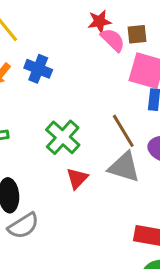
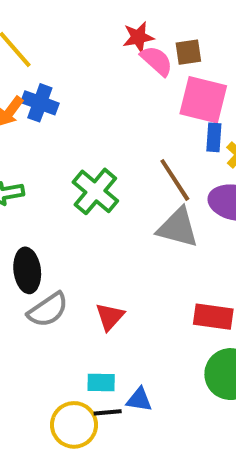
blue cross: (38, 69) -> (40, 103), moved
red triangle: (77, 178) -> (110, 317), moved

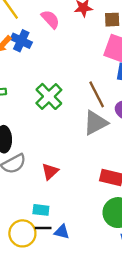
pink semicircle: (157, 61) -> (50, 19), moved
gray triangle: (178, 228) -> (96, 123), turned -48
blue triangle: (139, 400) -> (62, 232), moved

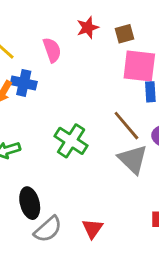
pink semicircle: (50, 19) -> (52, 50), turned 36
gray triangle: (96, 123) -> (133, 159), turned -36

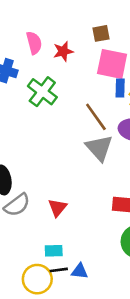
red star: (88, 28) -> (63, 51), moved
green cross: (71, 141) -> (42, 92), moved

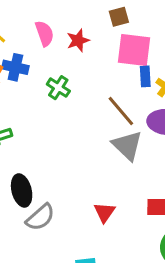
green cross: (42, 92) -> (58, 88), size x0.7
red triangle: (57, 208) -> (105, 212), moved

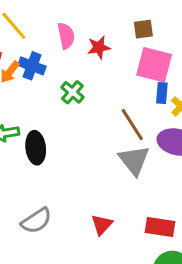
black ellipse: (22, 190) -> (36, 148), moved

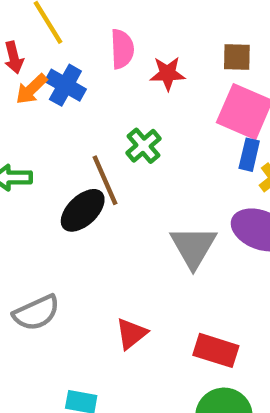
green cross: (72, 92) -> (144, 146), moved
brown line: (132, 125) -> (105, 180), moved
black ellipse: (36, 148) -> (83, 210), moved, turned 44

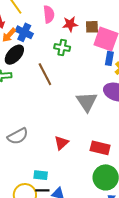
brown square: (237, 57) -> (92, 27), moved
green cross: (144, 146) -> (62, 47), moved, turned -35
black ellipse: (83, 210) -> (14, 55), moved

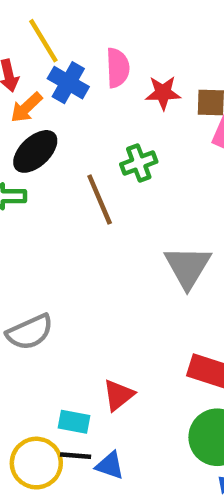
blue cross: (24, 32) -> (68, 83), moved
green cross: (62, 47) -> (139, 163), moved, turned -35
red triangle: (61, 143) -> (119, 395), moved

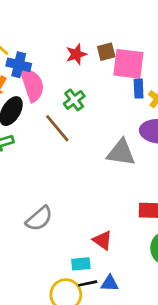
pink semicircle: (118, 68) -> (32, 85), moved, size x1.4
gray triangle: (188, 267) -> (121, 153), turned -36
red triangle: (119, 395) -> (102, 240), turned -30

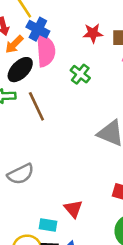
green cross: (74, 100) -> (80, 74), turned -30
brown line: (57, 128) -> (36, 106), moved

